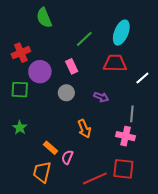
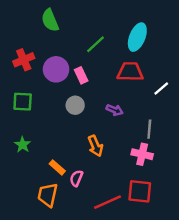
purple circle: (40, 72) -> (56, 69), moved

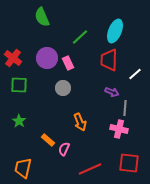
red cross: (24, 60) -> (13, 58), moved, turned -30
red trapezoid: (130, 72) -> (109, 60), turned -90
purple arrow: (115, 110) -> (112, 92), moved
red square: (140, 191) -> (129, 163), moved
orange trapezoid: (48, 195) -> (23, 168), moved

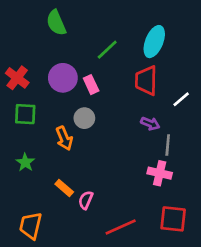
orange arrow: (80, 122) -> (64, 138), moved

